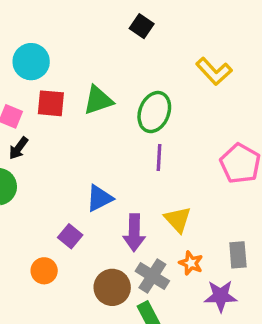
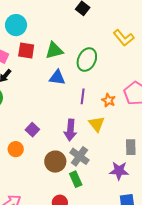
purple line: (159, 158) -> (83, 96), moved
blue triangle: (99, 198) -> (57, 78), moved, turned 30
orange star: (191, 263) -> (108, 100), moved

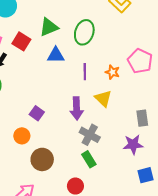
red square: (26, 50) -> (21, 41), moved, turned 30
brown circle: (55, 162) -> (42, 159), moved

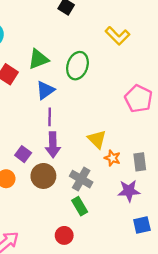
blue triangle: (56, 55) -> (45, 90), turned -36
purple line: (85, 72) -> (50, 117), moved
orange star: (112, 72) -> (112, 158), moved
purple arrow: (77, 108) -> (53, 145), moved
brown circle: (42, 159) -> (43, 176), moved

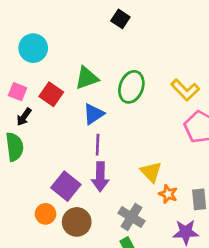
yellow L-shape: (118, 36) -> (185, 90), moved
purple square: (23, 154) -> (66, 186), size x1.5
brown circle: (43, 176) -> (77, 222), moved

